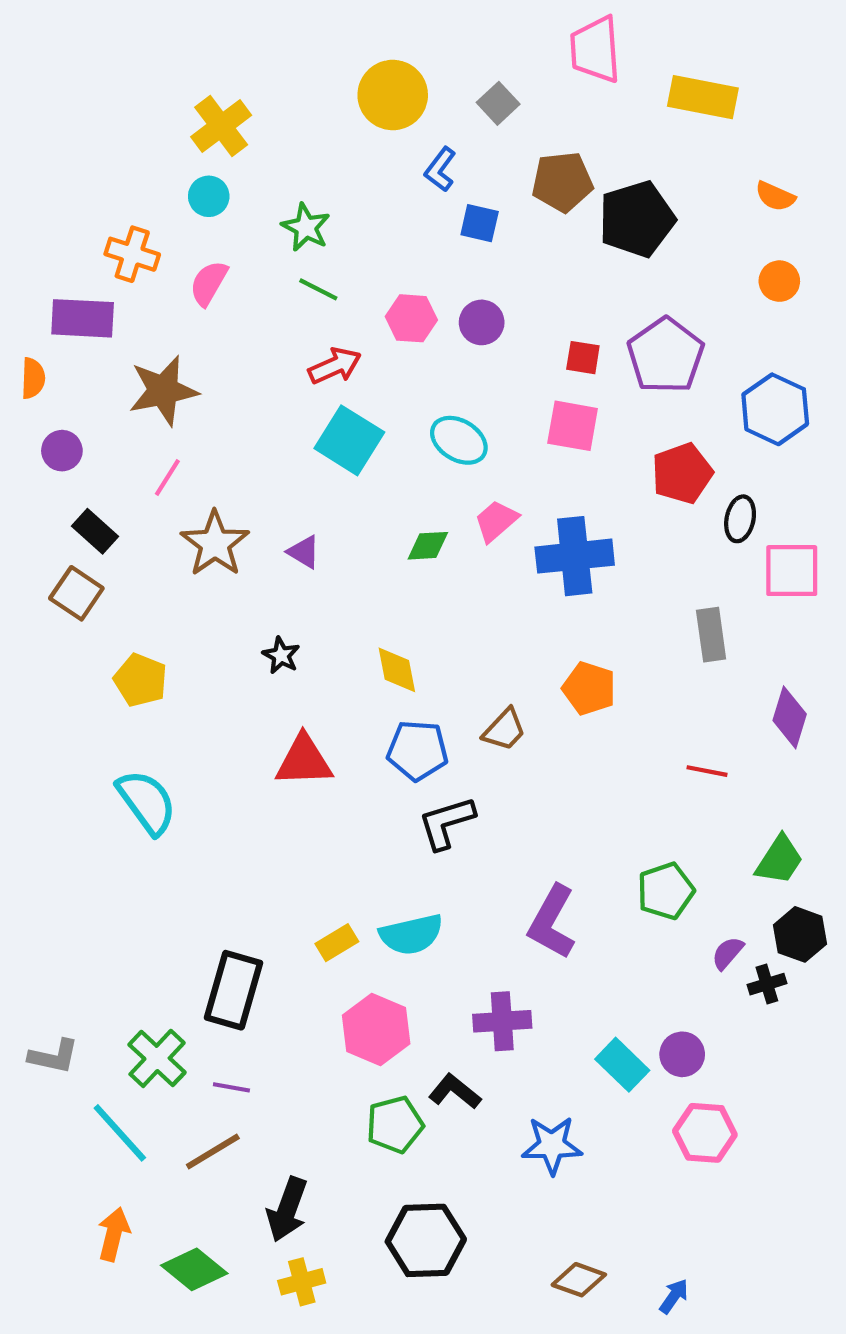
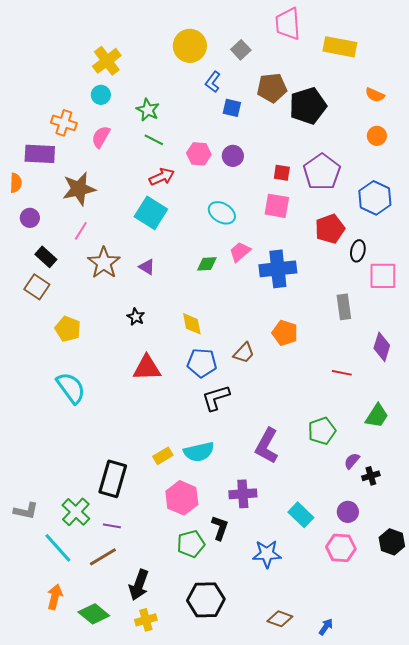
cyan square: (349, 440) -> (151, 213), moved
black hexagon: (800, 934) -> (392, 542), moved
purple circle: (682, 1054) -> (348, 512), moved
black L-shape: (455, 1092) -> (220, 528), turned 70

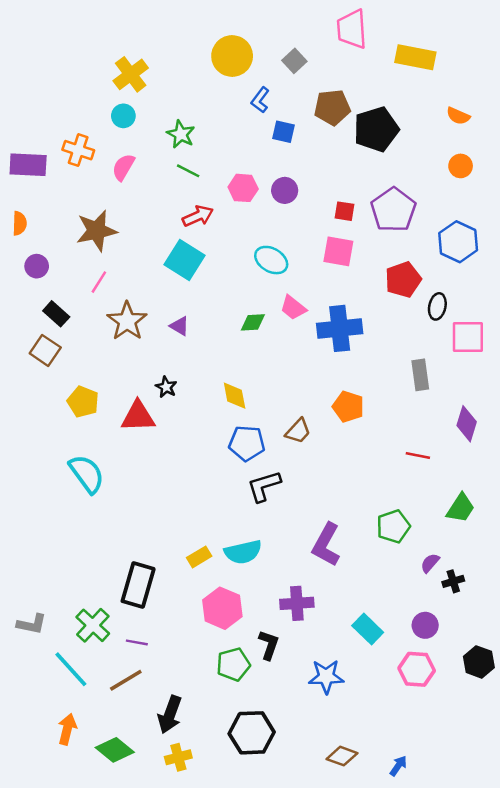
purple rectangle: (40, 154) -> (28, 165), moved
pink trapezoid: (240, 252) -> (293, 308), turned -100
red triangle: (147, 368) -> (138, 416), moved

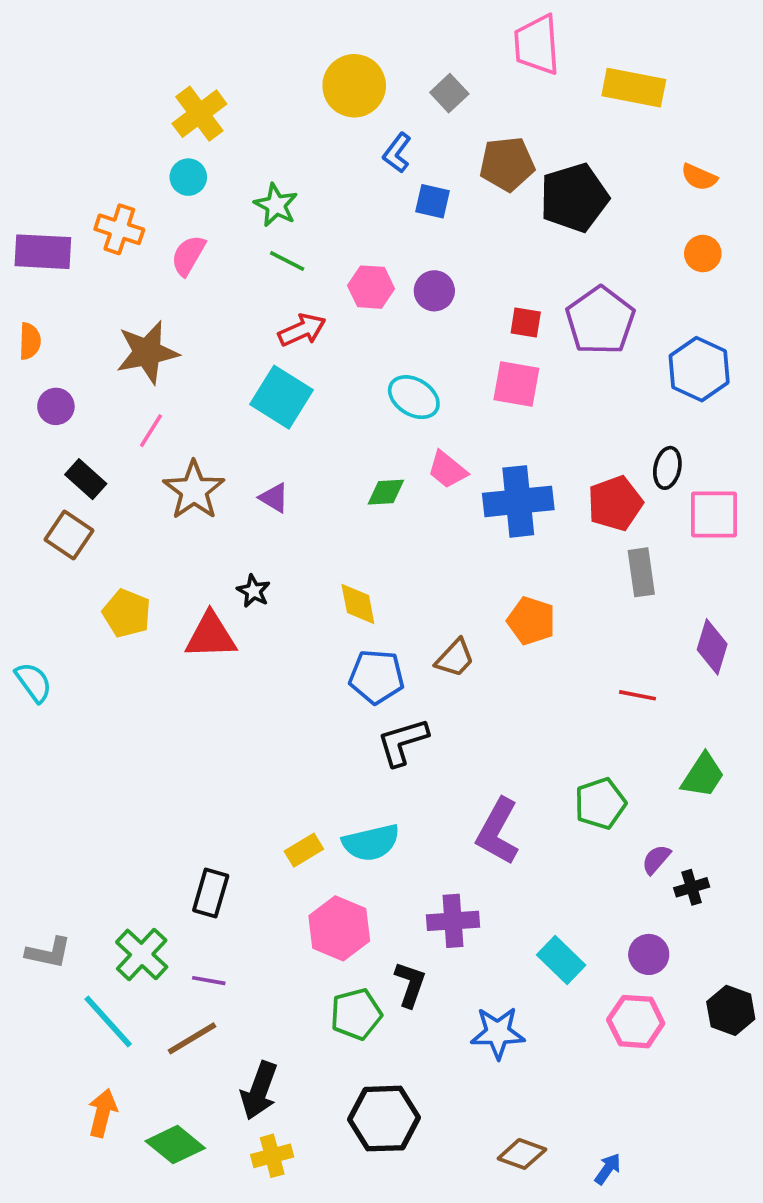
red pentagon: (403, 280) -> (615, 503), moved
cyan semicircle: (87, 474) -> (34, 682), moved, size x0.7
black rectangle: (138, 585) -> (211, 893), size x0.7

